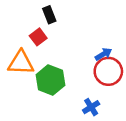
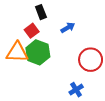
blue arrow: (103, 54) -> (68, 28), moved
green hexagon: (50, 80) -> (38, 52), moved

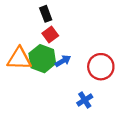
blue arrow: (68, 28) -> (63, 61), moved
red square: (32, 31) -> (50, 34), moved

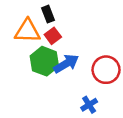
orange triangle: (19, 59) -> (27, 31), moved
blue arrow: (63, 61) -> (66, 64), size x1.5

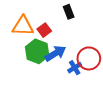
black rectangle: (48, 14) -> (69, 12), moved
blue cross: (89, 105) -> (75, 68), moved

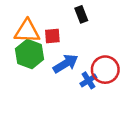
red square: (44, 30) -> (52, 36), turned 32
green hexagon: (37, 51) -> (30, 54), moved

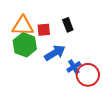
black rectangle: (81, 14) -> (68, 25), moved
red circle: (105, 70) -> (88, 75), moved

